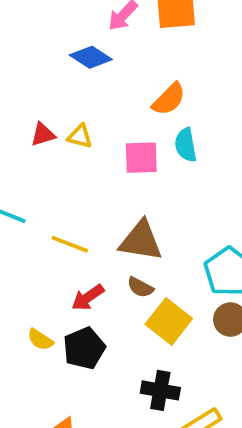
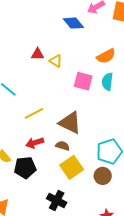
yellow line: (70, 244) -> (34, 113), turned -66
brown semicircle: (140, 287) -> (63, 146), turned 152

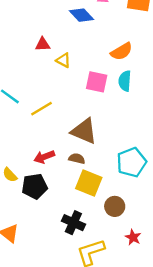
red triangle: (38, 54) -> (43, 44), moved
yellow line: (34, 113) -> (42, 109), moved
yellow square: (72, 167) -> (89, 183), turned -30
brown circle: (103, 176) -> (115, 206), moved

